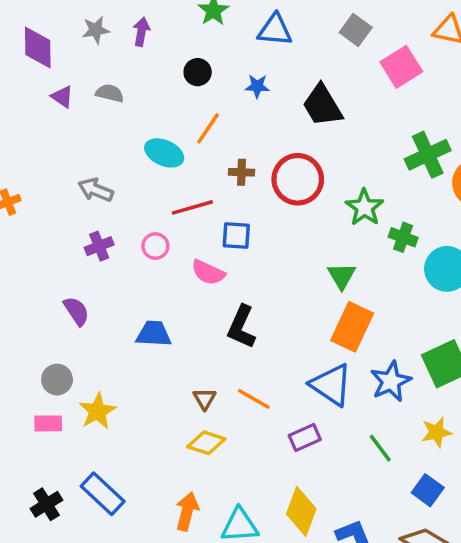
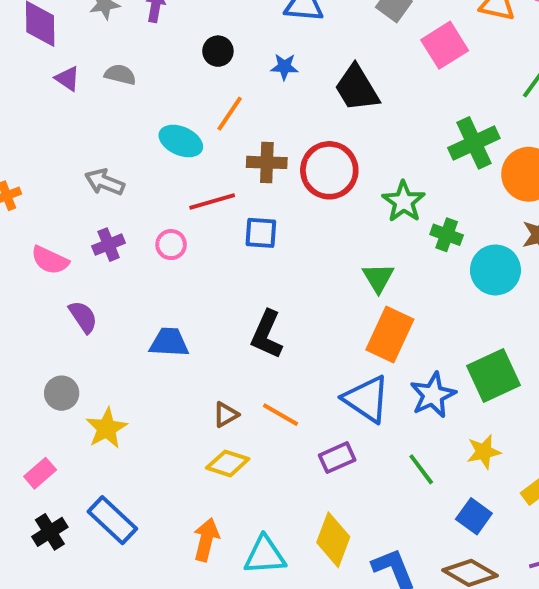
brown cross: (241, 172) -> (267, 162), size x1.4
pink semicircle: (208, 272) -> (50, 260), moved
brown triangle: (205, 399) -> (226, 415), turned 30
pink rectangle: (48, 423) -> (40, 473), moved, turned -40

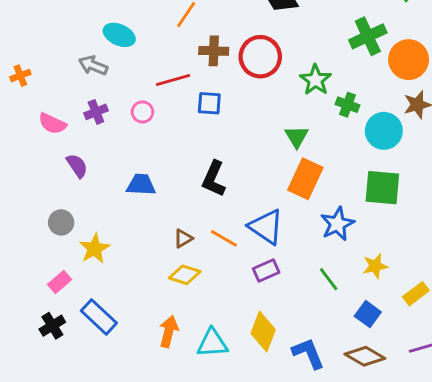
cyan ellipse: (181, 141) -> (119, 35), moved
green square: (493, 376) -> (382, 188), moved, turned 30
blue triangle: (366, 399) -> (266, 227), moved
pink rectangle: (40, 473) -> (60, 282), moved

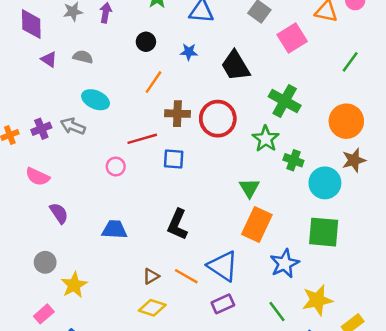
green cross: (368, 36) -> (285, 101), moved, turned -36
purple cross: (96, 112) -> (41, 129), moved
yellow star: (375, 266) -> (317, 300), size x1.4

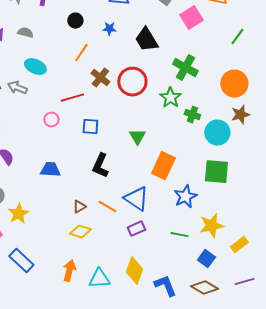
brown cross: (177, 114) -> (100, 78), turned 36
blue square: (174, 159) -> (90, 127), moved
green triangle: (249, 188) -> (137, 137), moved
green line: (277, 311) -> (179, 235), turned -42

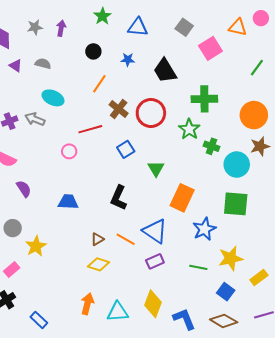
green cross: (185, 68) -> (204, 99), turned -30
blue square: (90, 127) -> (126, 149), moved, turned -36
blue rectangle: (21, 261) -> (39, 320), moved, size x0.7

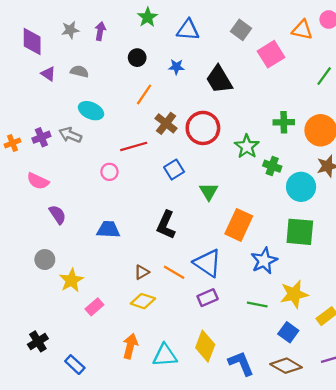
green cross: (204, 99) -> (284, 122), moved, size x0.7
pink rectangle: (12, 269) -> (94, 307), moved

